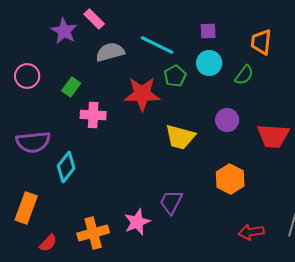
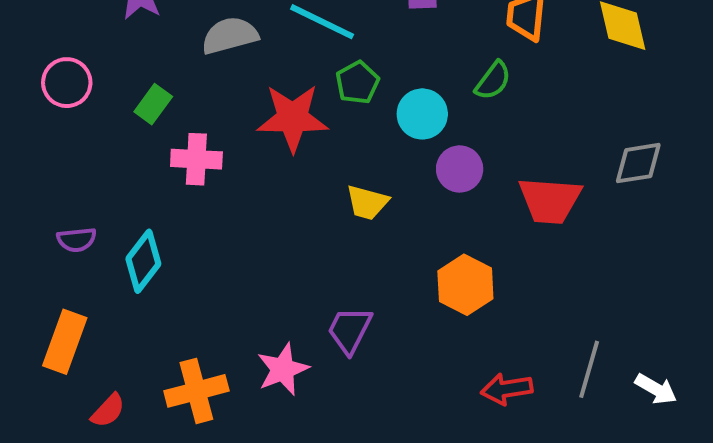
cyan circle: (209, 63) -> (422, 114), moved
yellow trapezoid: (180, 137) -> (367, 202), size x0.7
purple semicircle: (33, 142) -> (77, 240), moved, size x0.6

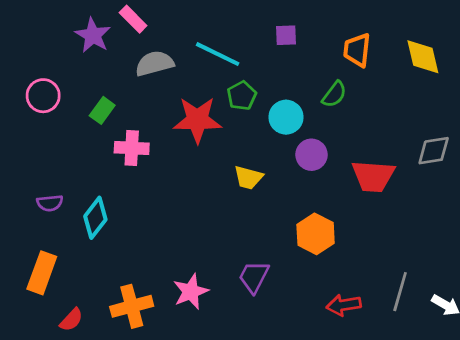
purple trapezoid: (350, 330) -> (254, 277), moved

